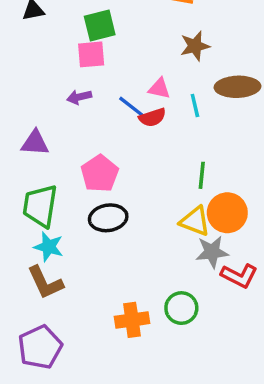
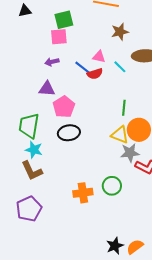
cyan line: (195, 106) -> (120, 67), turned -32
purple triangle: (35, 143) -> (47, 89), moved

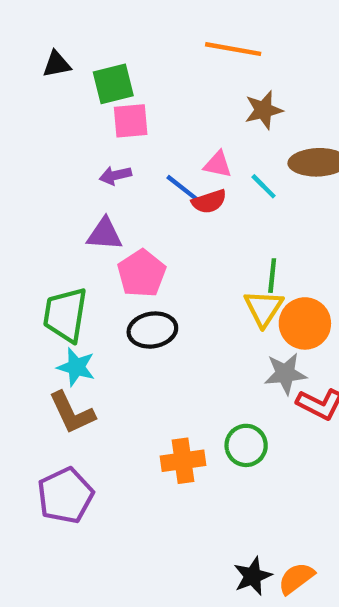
green square: (64, 20) -> (113, 84), moved
yellow triangle: (120, 135) -> (264, 308), moved, turned 42

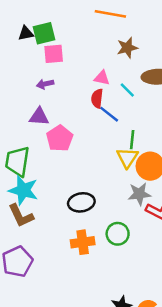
black triangle: (57, 64) -> (26, 33), moved
blue line: (183, 188) -> (109, 114), moved
red semicircle: (209, 202) -> (97, 98), turned 114
black ellipse: (152, 330) -> (81, 202), moved
cyan star: (76, 367) -> (23, 190), size x1.4

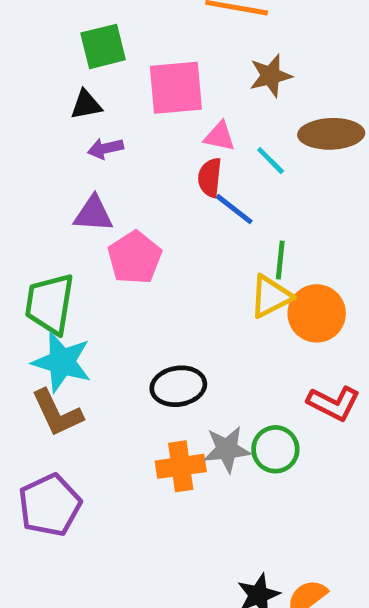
black triangle: (26, 33) -> (86, 105), moved
pink square: (54, 54) -> (176, 88), moved, size x1.4
yellow triangle: (127, 158) -> (271, 296), turned 30
gray star: (139, 194) -> (227, 449), moved
green circle: (118, 234) -> (275, 449), moved

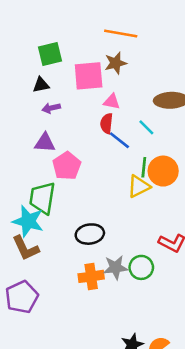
brown star: (271, 76) -> (116, 63), moved
cyan line: (271, 161) -> (146, 127), moved
green trapezoid: (50, 304) -> (42, 198), moved
orange circle: (317, 313) -> (163, 171), moved

